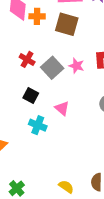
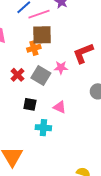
orange cross: (37, 16) -> (34, 48), moved
red cross: (27, 59) -> (18, 75), turned 32

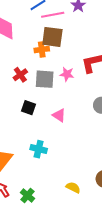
gray square: (41, 75) -> (45, 79), turned -36
cyan cross: (43, 128) -> (39, 149), moved

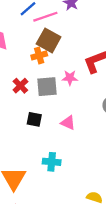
brown square: (52, 37) -> (49, 40), turned 30

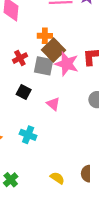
brown square: (49, 40) -> (54, 50), moved
pink star: (70, 78) -> (67, 64), size x1.6

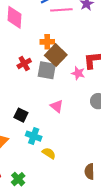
pink star: (67, 64) -> (78, 73), moved, size x0.6
black square: (24, 92) -> (21, 115), moved
yellow semicircle: (57, 178) -> (49, 153), moved

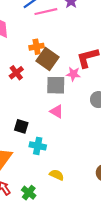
gray square: (47, 70) -> (56, 85), moved
yellow semicircle: (49, 153) -> (57, 175), moved

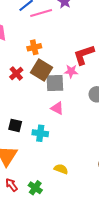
brown square: (47, 59) -> (41, 70), moved
black square: (21, 126) -> (15, 125), moved
cyan cross: (38, 146) -> (40, 133), moved

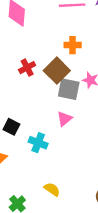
orange cross: (34, 47) -> (73, 45), moved
pink triangle: (57, 108) -> (64, 119), turned 40

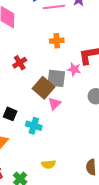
brown square: (57, 71) -> (43, 88), moved
yellow semicircle: (52, 189) -> (49, 164), turned 144

